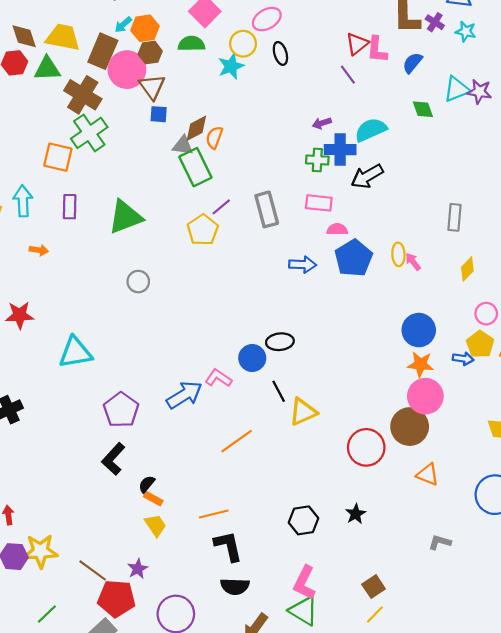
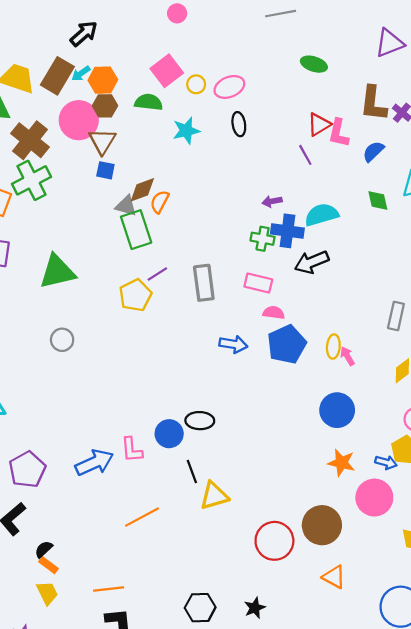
yellow circle: (243, 44) -> (196, 84), moved, size x0.7
brown rectangle: (103, 51) -> (57, 76), moved
blue circle: (419, 330) -> (337, 410), moved
pink L-shape: (218, 378) -> (132, 450), turned -136
pink circle: (425, 396) -> (374, 498), moved

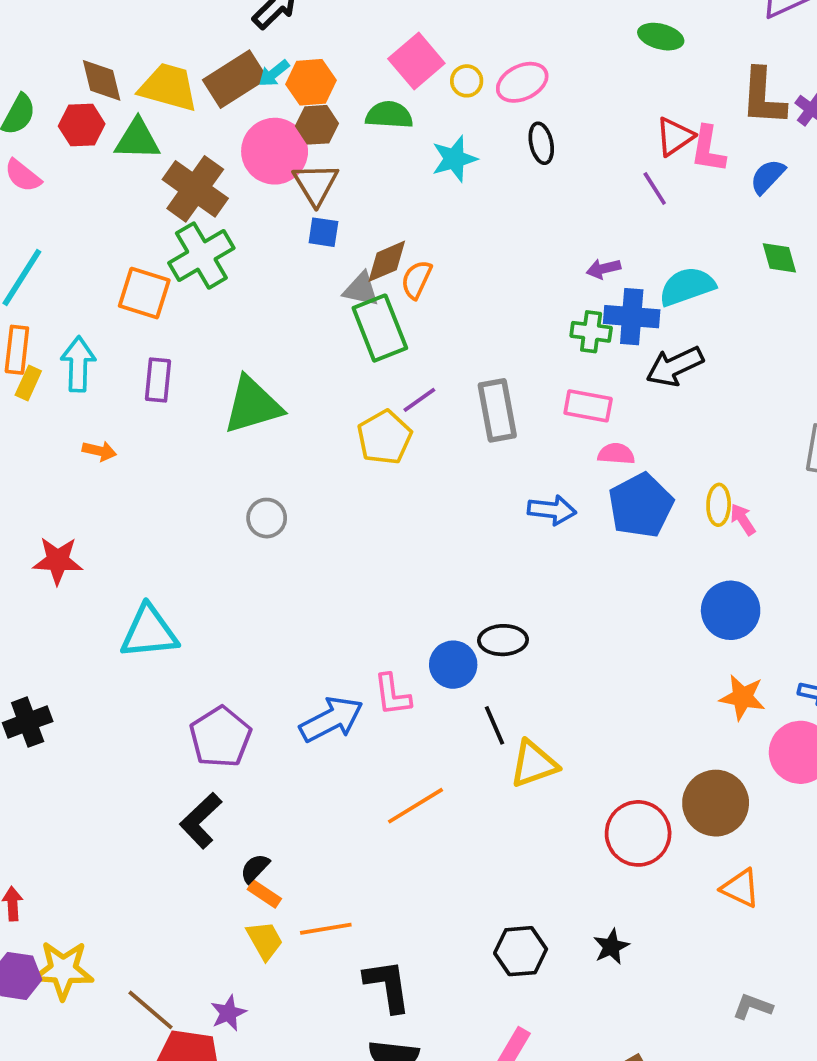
brown rectangle: (57, 76) -> (235, 79), turned 30
orange line: (109, 589) -> (326, 929), moved

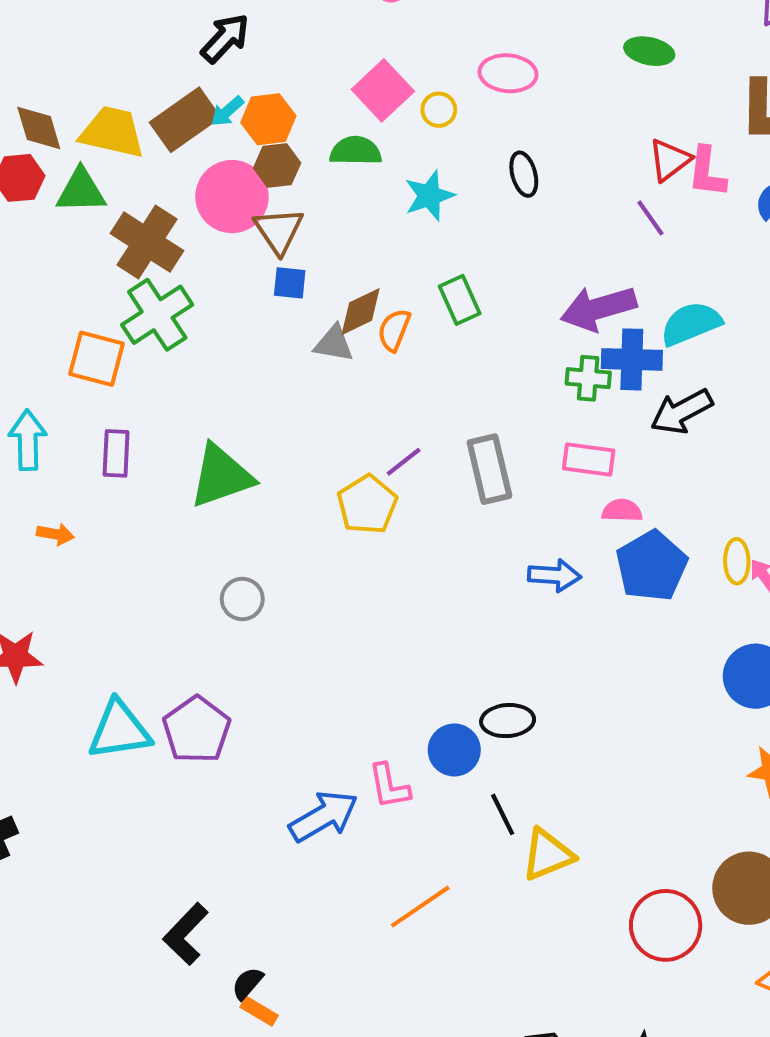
pink ellipse: (522, 82) -> (508, 73), moved, turned 33
purple arrow: (603, 269) -> (598, 308), size x2.0
green rectangle: (380, 328) -> (460, 300), moved, size x0.7
purple pentagon: (220, 737) -> (197, 730), moved

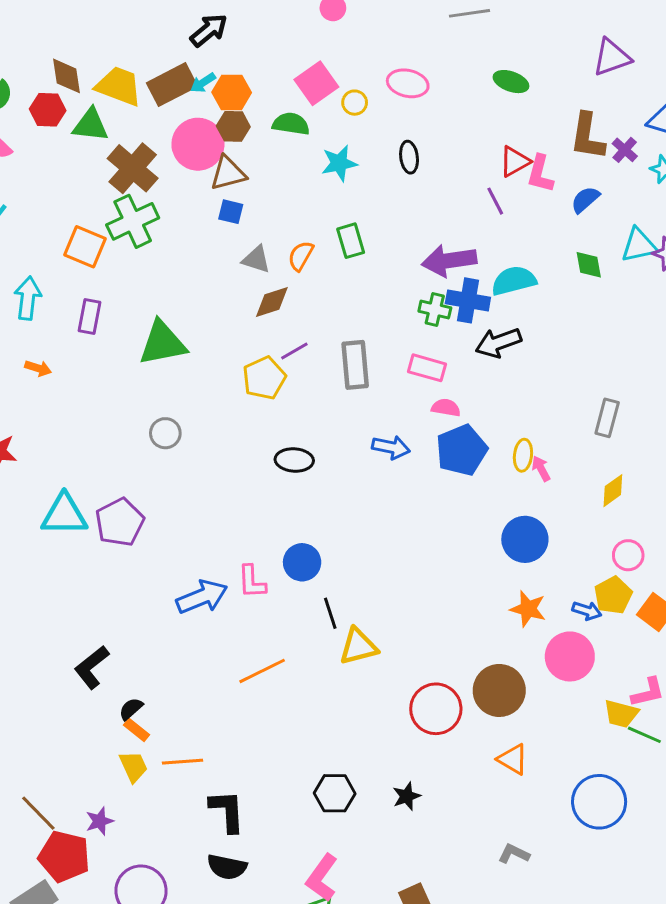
brown triangle: (279, 231) -> (228, 173), turned 42
brown diamond: (361, 312) -> (272, 302), moved
black ellipse: (508, 721) -> (294, 460), moved

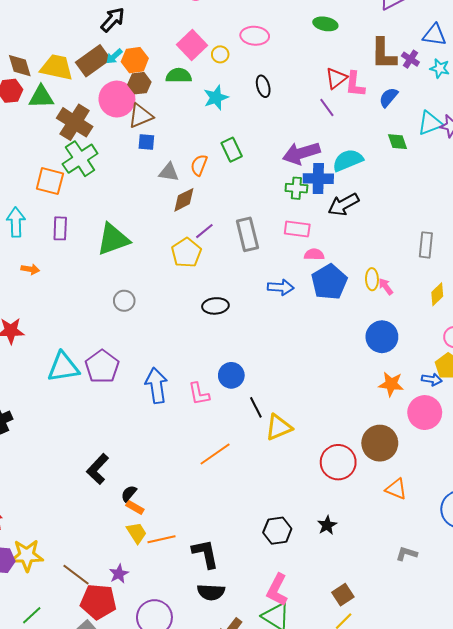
blue arrow: (202, 597) -> (156, 385), moved, turned -68
orange line: (183, 762) -> (162, 539), moved

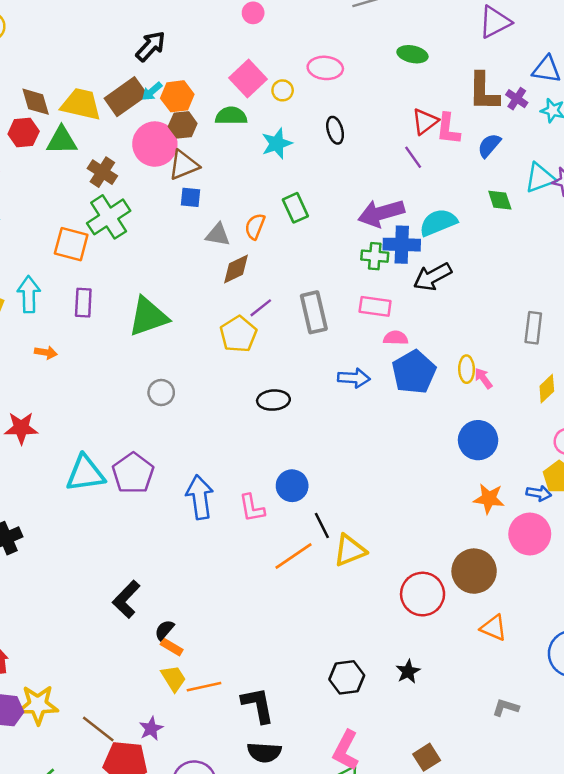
brown cross: (75, 122) -> (102, 172), size x0.7
orange line: (215, 454) -> (293, 556), moved

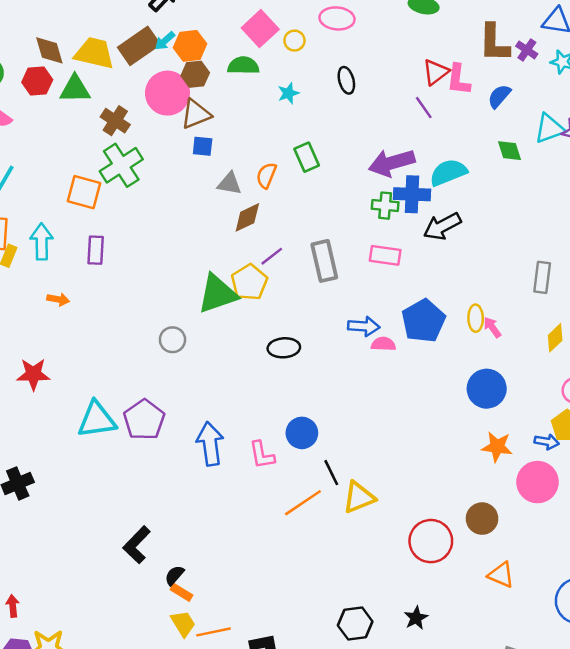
cyan star: (277, 144) -> (288, 93), size x0.7
green triangle: (148, 317) -> (218, 294), moved
pink semicircle: (396, 338) -> (383, 344), moved
brown circle: (474, 571) -> (482, 519), size x0.7

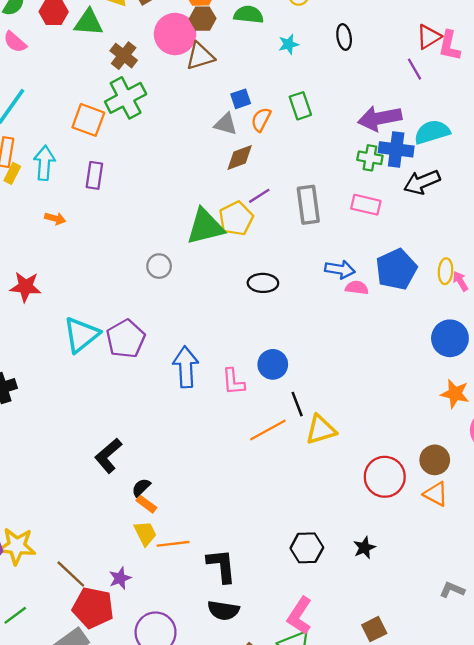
blue square: (203, 146) -> (241, 99), moved, turned -30
cyan triangle: (97, 420) -> (81, 335), turned -36
orange triangle: (501, 575) -> (436, 494), moved

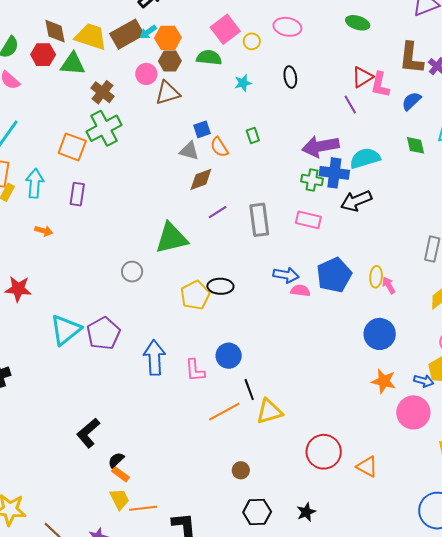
pink circle: (175, 34) -> (146, 74), size x0.6
green rectangle: (300, 106) -> (253, 135), size x0.7
orange semicircle: (261, 120) -> (219, 147), turned -60
yellow pentagon: (236, 218) -> (195, 295), moved
brown circle: (435, 460) -> (241, 470), moved, size x0.7

